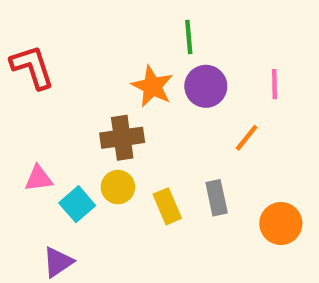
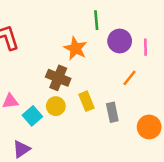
purple circle: (206, 86) -> (120, 41), moved
brown cross: (122, 138) -> (58, 78), turned 30
yellow rectangle: (167, 206) -> (86, 101), moved

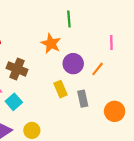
purple circle: (120, 41) -> (73, 64), moved
brown cross: (58, 78) -> (17, 69), moved
yellow circle: (56, 106) -> (32, 130), moved

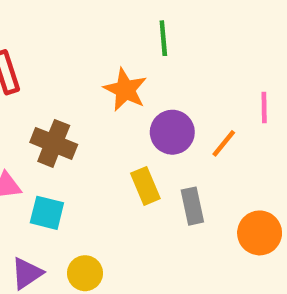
pink line: (111, 42) -> (264, 108), moved
cyan square: (14, 102) -> (47, 213), turned -35

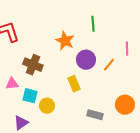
green line: (163, 38) -> (93, 24), moved
gray rectangle: (192, 206) -> (95, 115), moved, turned -63
yellow circle: (85, 273) -> (47, 106), moved

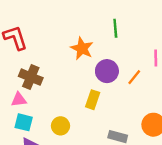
brown cross: (33, 65) -> (31, 77), moved
yellow rectangle: (74, 84) -> (93, 100), turned 42
cyan square: (30, 96) -> (24, 122), moved

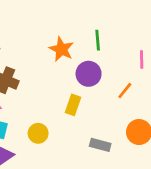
green line: (115, 28) -> (98, 40), moved
orange line: (134, 77) -> (125, 91), moved

